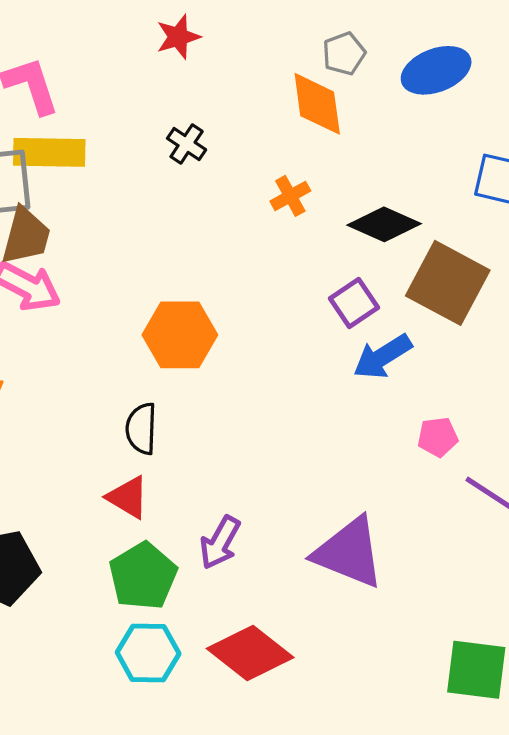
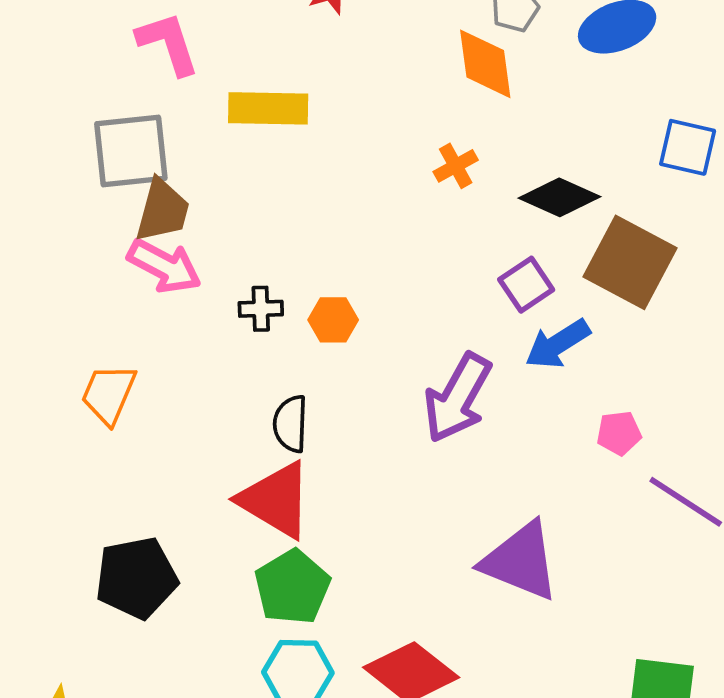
black cross: (187, 144) -> (261, 309), moved, turned -36
yellow rectangle: (49, 152) -> (268, 108), moved
orange hexagon: (180, 335) -> (333, 320), size x0.6
red triangle: (128, 497) -> (276, 500), size x1.6
purple arrow: (220, 543) -> (457, 398), moved, size x1.5

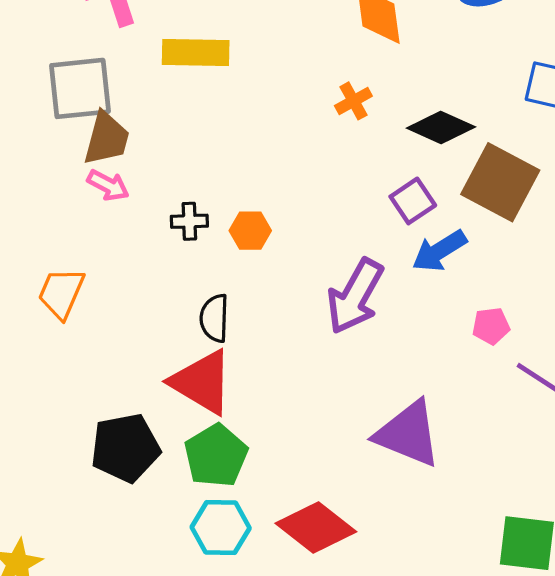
pink arrow: (164, 266) -> (108, 185), size x0.7
black pentagon: (136, 578) -> (125, 448), moved

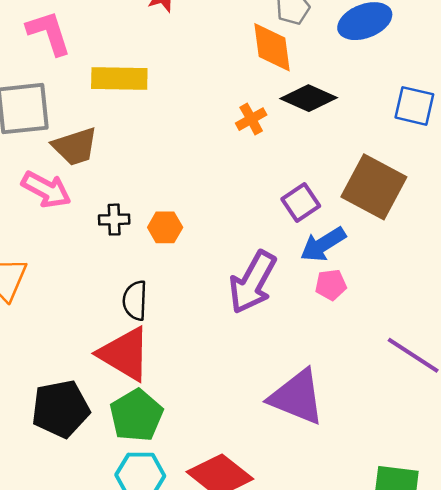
black diamond: (441, 127) -> (309, 98), moved
brown trapezoid: (107, 138) -> (75, 146), moved, turned 57
pink arrow: (108, 185) -> (46, 190), size x1.4
pink pentagon: (491, 326) -> (331, 285), moved

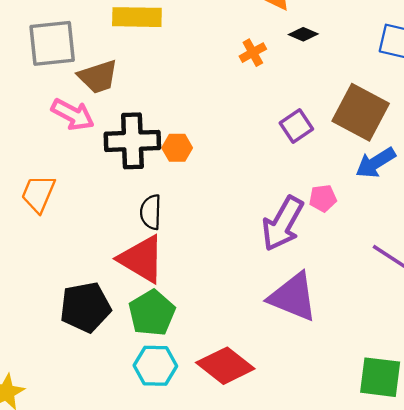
black diamond: (309, 98) -> (303, 34), size x0.6
black cross: (114, 220) -> (132, 141), size x2.0
blue arrow: (323, 244) -> (376, 163), moved
purple arrow: (252, 282) -> (283, 223), moved

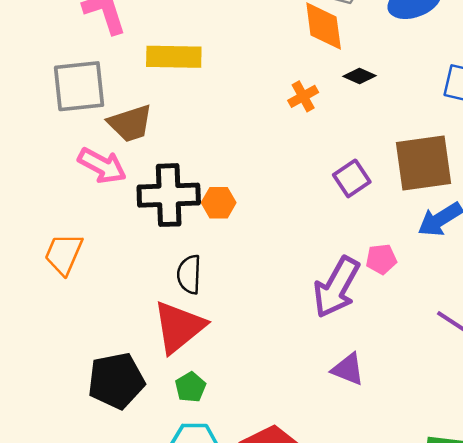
brown square: (361, 112) -> (423, 163), turned -36
red triangle: (142, 259) -> (179, 327), turned 50
purple triangle: (293, 297) -> (348, 369), size x0.6
green pentagon: (152, 313) -> (190, 387), size x0.6

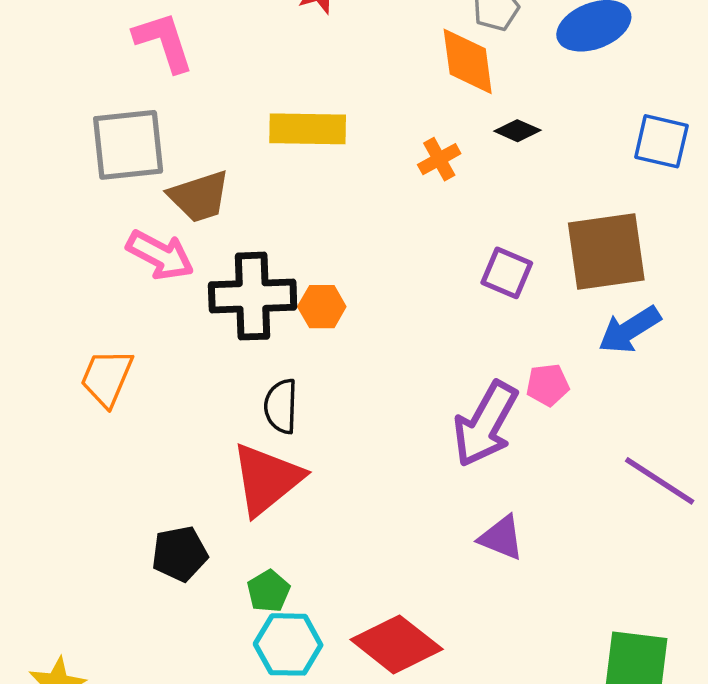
yellow rectangle: (174, 57) -> (308, 129), moved
purple square: (352, 178) -> (507, 273), turned -33
black pentagon: (116, 381) -> (180, 554), size x0.7
green pentagon: (190, 387) -> (269, 591), moved

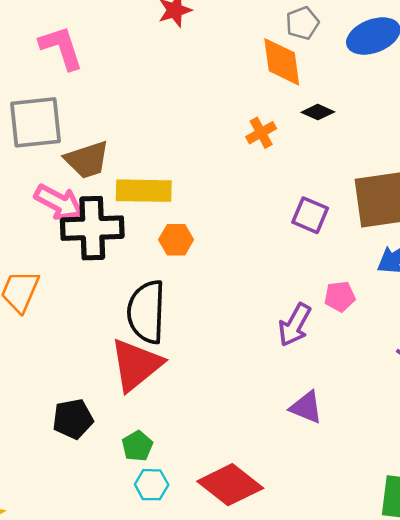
yellow rectangle: (308, 129) -> (144, 191), moved
black cross: (253, 296) -> (92, 228), moved
black semicircle: (281, 406) -> (146, 312), size x1.6
purple arrow: (485, 424) -> (295, 325), size x0.7
cyan hexagon: (288, 644) -> (152, 485), size x0.7

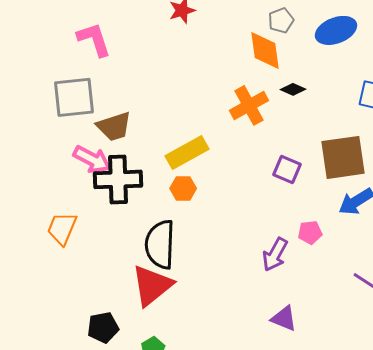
orange cross: (261, 133) -> (249, 105), size x1.6
yellow rectangle: (144, 191) -> (187, 152), moved, turned -30

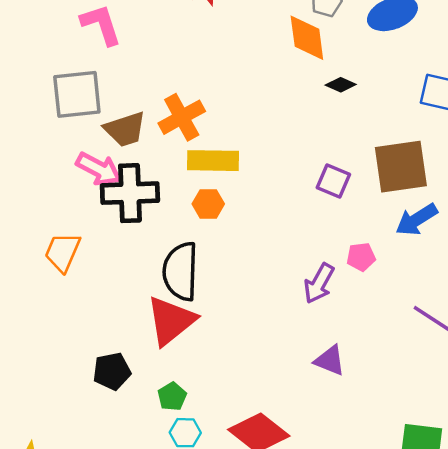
orange cross: (249, 105) -> (182, 117), moved
yellow rectangle: (187, 152) -> (213, 161), turned 30

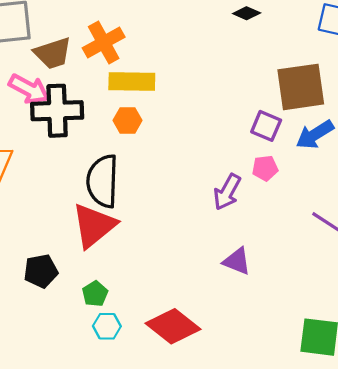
purple square: (333, 181) -> (266, 126), moved

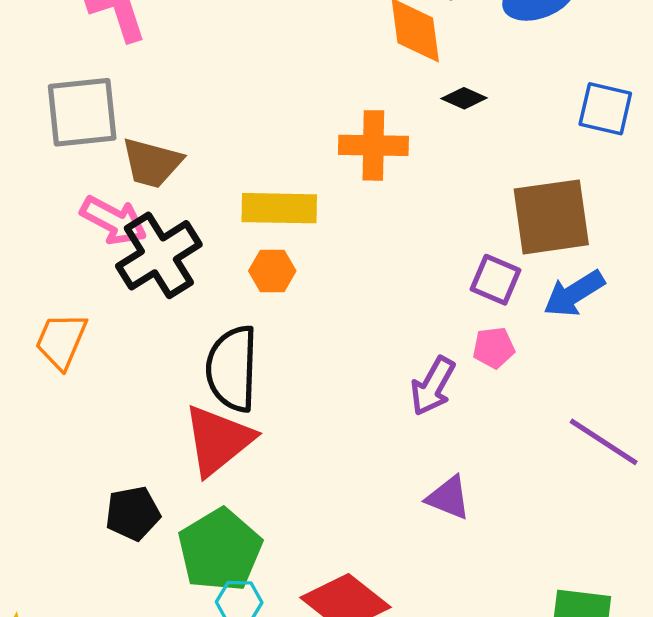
orange cross: (104, 42) -> (373, 145), moved, turned 30
brown trapezoid: (53, 53) -> (152, 163), turned 33
black cross: (57, 111) -> (159, 255), turned -30
green pentagon: (95, 294) -> (220, 550), size x2.0

